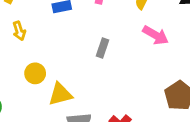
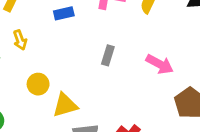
pink arrow: (156, 35) -> (160, 64), moved

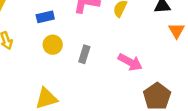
yellow circle: (38, 84) -> (53, 45), moved

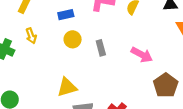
gray rectangle: (84, 54) -> (101, 48), turned -32

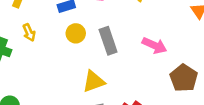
gray rectangle: (101, 48) -> (108, 41), size x1.5
yellow triangle: (67, 87) -> (94, 81), moved

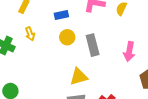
pink arrow: (155, 45) -> (129, 52), turned 72

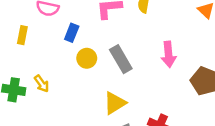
blue rectangle: (61, 15) -> (72, 33), turned -40
yellow arrow: (30, 34) -> (42, 84), moved

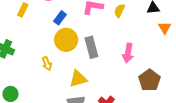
yellow circle: (87, 58) -> (66, 40), size x1.5
yellow arrow: (42, 84) -> (47, 63), moved

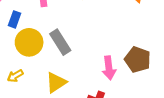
pink arrow: (128, 53) -> (109, 68), moved
yellow arrow: (47, 63) -> (15, 76), turned 96

